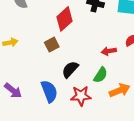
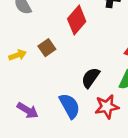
brown square: (52, 45) -> (47, 48), moved

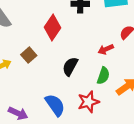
black semicircle: (91, 78) -> (70, 66), moved

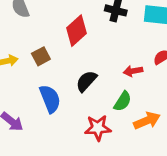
blue semicircle: (55, 105) -> (50, 99), moved

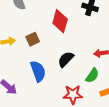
red diamond: (77, 31) -> (60, 21), turned -35

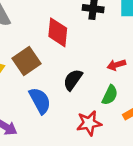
brown square: (33, 39) -> (27, 61), size x1.5

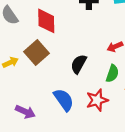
red diamond: (58, 32) -> (46, 21), moved
blue semicircle: (40, 101) -> (64, 100), moved

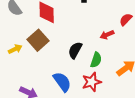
green semicircle: (112, 73) -> (96, 60), moved

